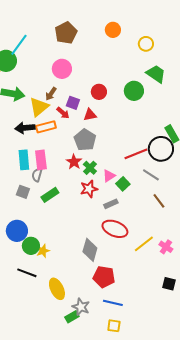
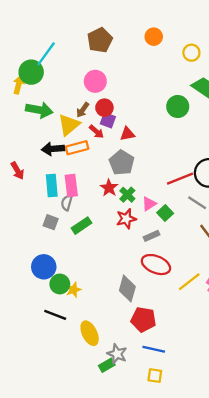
red circle: (99, 92) -> (104, 108), moved

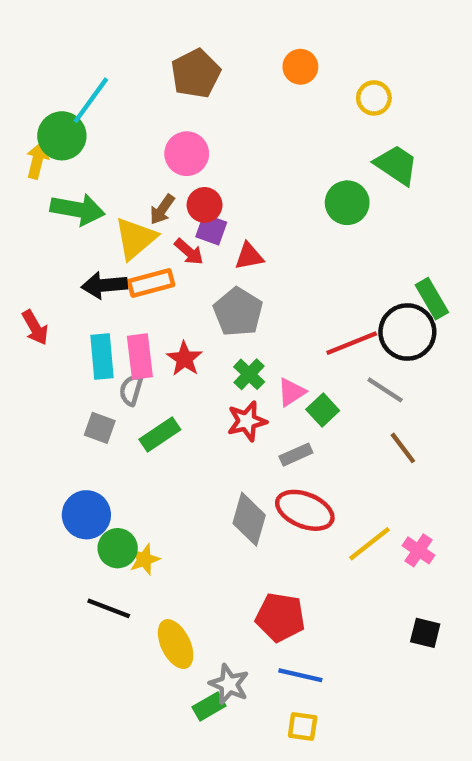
red star: (109, 188) -> (184, 359), moved
gray diamond: (127, 289) -> (249, 519), moved

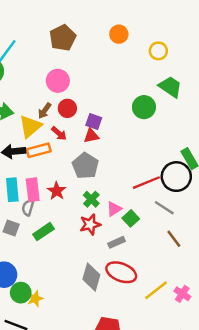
purple square: (211, 229) -> (94, 121), moved

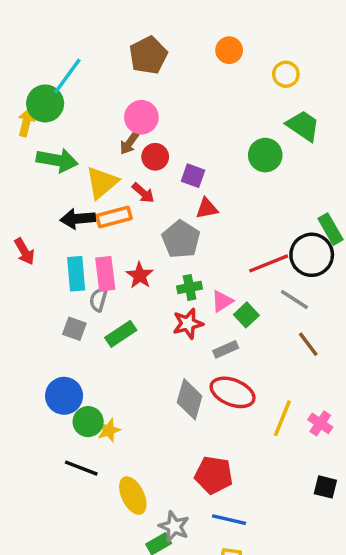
brown arrow: (45, 111) -> (129, 143), moved
red triangle: (91, 136) -> (207, 208), moved
green cross: (91, 199) -> (190, 287), turned 35
yellow line: (156, 290) -> (282, 418), turned -30

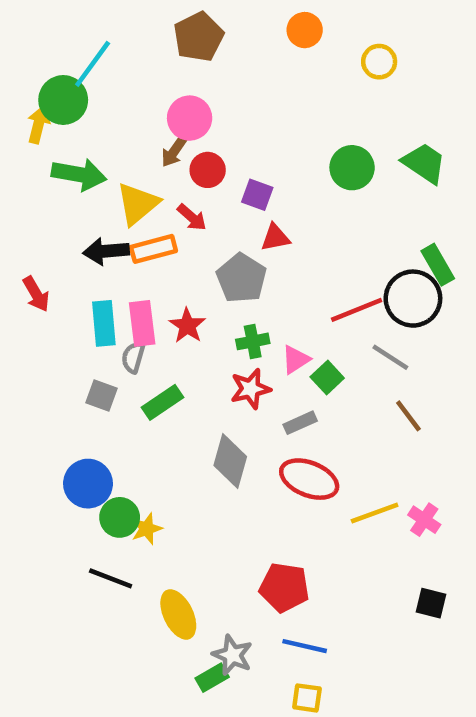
green trapezoid: (303, 126) -> (424, 163), moved
gray diamond: (190, 399) -> (230, 461), moved
yellow line: (282, 418) -> (375, 513), turned 48

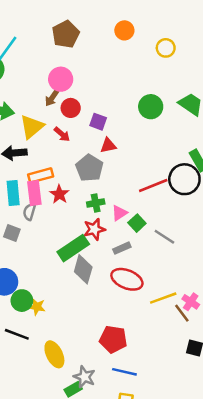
orange rectangle: (153, 249) -> (41, 175), moved
gray line: (390, 357) -> (164, 237), moved
green rectangle: (162, 402) -> (73, 248), moved, size x1.4
brown line: (408, 416) -> (182, 313), moved
yellow star: (147, 529) -> (37, 307), turned 30

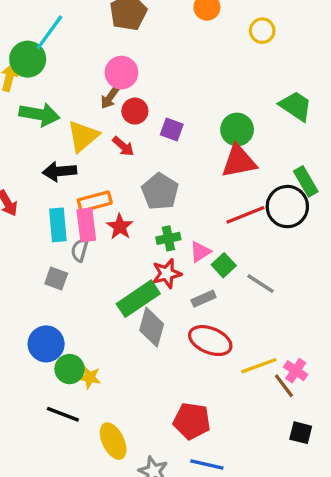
green circle: (151, 107) -> (237, 129), moved
red triangle: (108, 145) -> (239, 161), moved, size x1.6

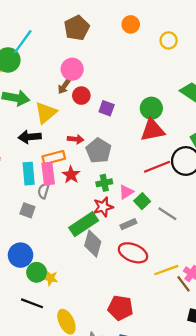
red arrow: (123, 146) -> (76, 139), moved, turned -35

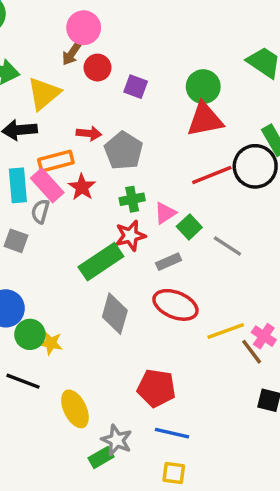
pink rectangle: (48, 174) -> (47, 185), turned -35
gray diamond: (93, 244) -> (115, 314), moved

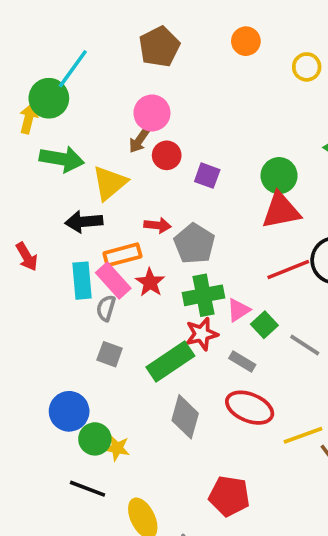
green cross: (132, 199) -> (204, 295), size x1.5
gray square: (16, 241) -> (110, 354), moved
gray rectangle: (169, 262) -> (242, 362), turned 55

